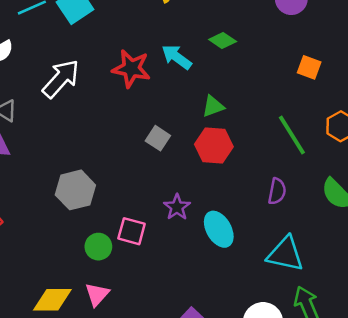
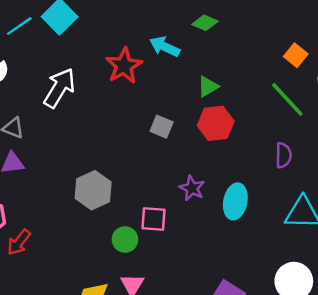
orange square: (309, 67) -> (296, 55), moved, turned 30
red star: (131, 69) -> (124, 66), turned -30
cyan ellipse: (219, 229) -> (235, 201), turned 52

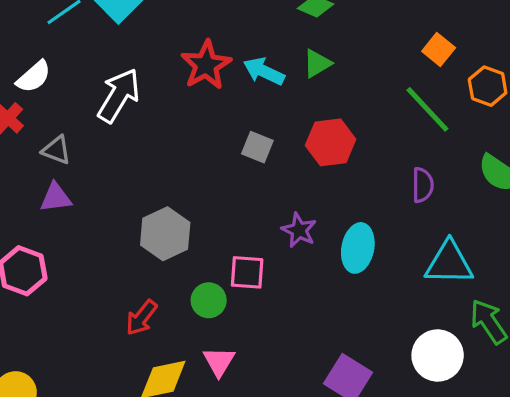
cyan arrow: (165, 47) -> (264, 71), moved
green triangle: (208, 87) -> (317, 63), moved
red arrow: (19, 242) -> (141, 318), moved

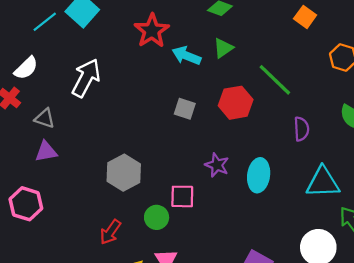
orange square: (439, 50) -> (305, 17), moved
red star: (206, 65) -> (152, 31), moved
green line: (427, 109) -> (275, 80), moved

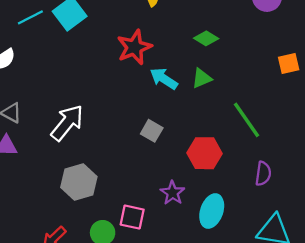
orange square: (305, 17) -> (289, 64), turned 30
white arrow: (86, 78) -> (67, 123), moved
red hexagon: (236, 103) -> (205, 153), moved

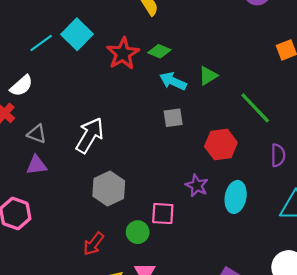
green diamond: (206, 38) -> (159, 51), moved
red star: (134, 47) -> (123, 54), moved
gray square: (152, 131) -> (173, 118), moved, turned -30

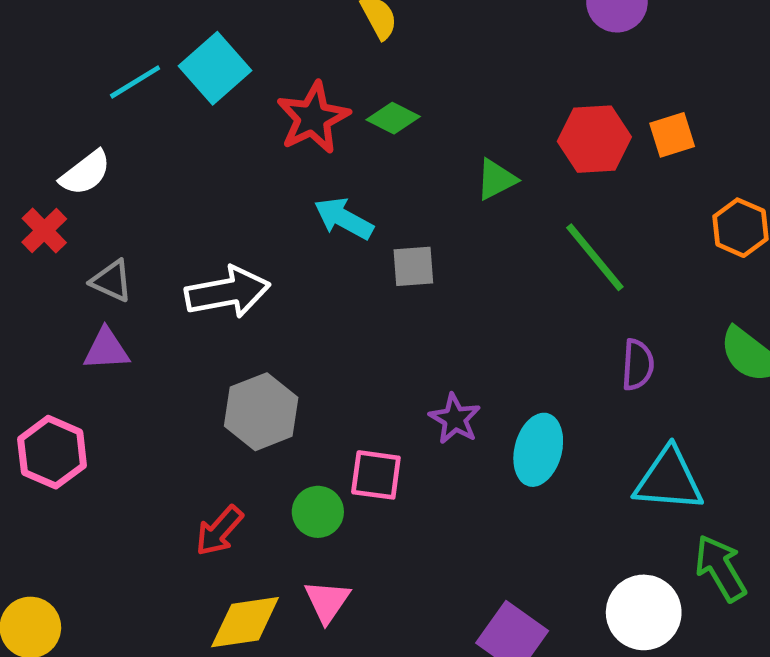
cyan arrow: (173, 81) -> (344, 219), moved
white arrow: (90, 135) -> (228, 292), turned 45
red hexagon: (221, 144) -> (594, 139), moved

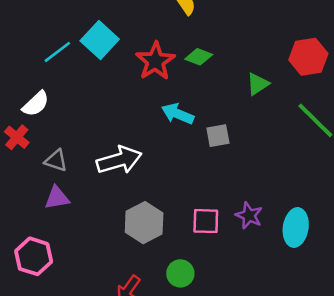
pink square: (376, 475) -> (206, 221), moved

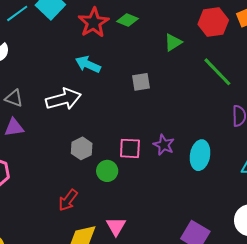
cyan arrow: (178, 114) -> (88, 64), moved
gray hexagon: (144, 223) -> (82, 148), size x0.7
green circle: (180, 273) -> (107, 171), moved

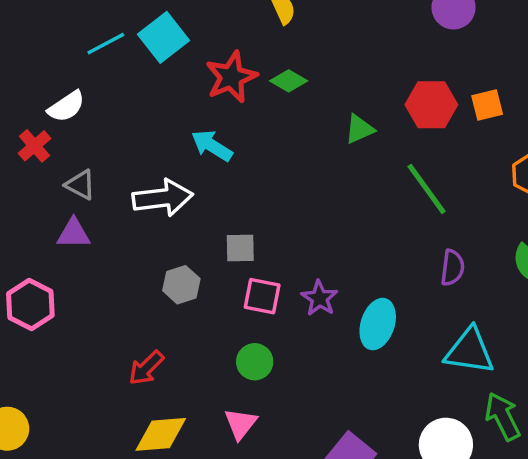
gray square: (141, 82) -> (240, 248), moved
green circle: (107, 171) -> (255, 362), moved
pink triangle: (116, 226) -> (241, 424), moved

